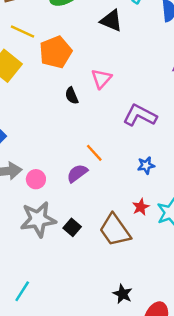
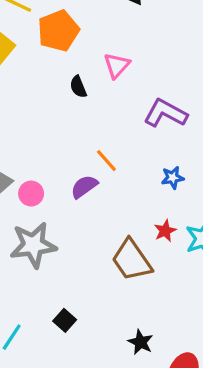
black square: (72, 227) -> (65, 320), moved

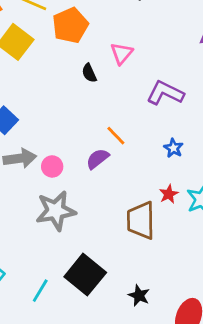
blue star: (173, 178) -> (173, 148), turned -30
brown trapezoid: (132, 260) -> (141, 220), turned 36
black square: (65, 320) -> (85, 275), size x2.0
black star: (141, 342) -> (139, 295), moved

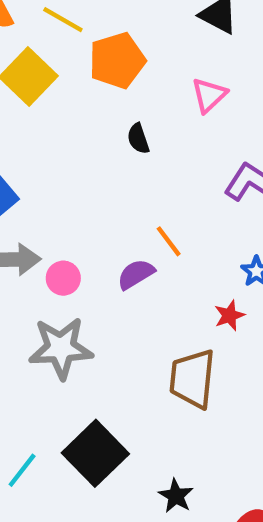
pink triangle: (122, 53) -> (209, 95), moved
red star: (169, 194) -> (229, 315), moved

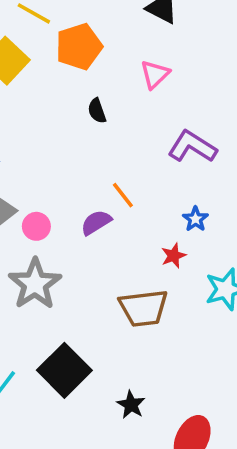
gray star: (61, 348) -> (35, 284), turned -30
brown trapezoid: (192, 379) -> (144, 308), turned -102

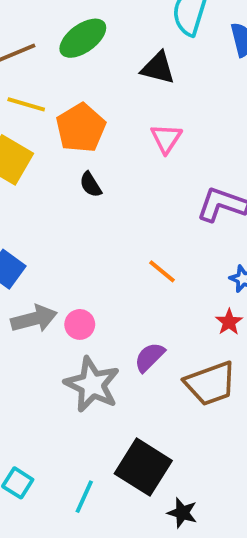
black semicircle: (97, 111) -> (91, 185), moved
purple semicircle: (96, 222) -> (150, 357), moved
black star: (131, 405) -> (182, 513), moved

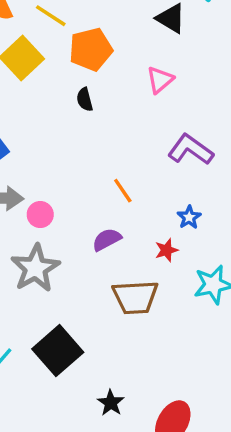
purple semicircle: (150, 357) -> (107, 240), moved
black star: (182, 513) -> (111, 403), moved

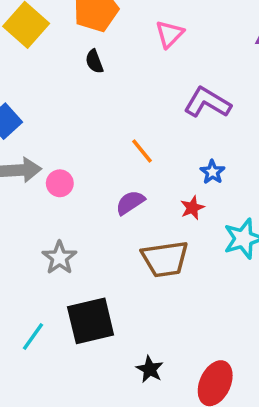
gray star: (35, 268) -> (59, 258), moved, size x0.7
black square: (58, 351) -> (91, 321), turned 33

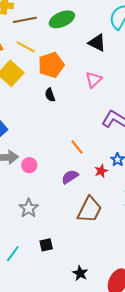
red star: (192, 208) -> (101, 171), moved
brown trapezoid: (165, 259) -> (90, 210), turned -56
black square: (91, 321) -> (46, 245), size x0.5

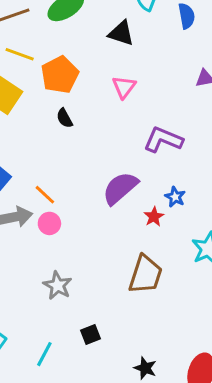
orange line: (77, 147) -> (45, 195), moved
purple semicircle: (70, 177) -> (120, 188), moved, size x1.5

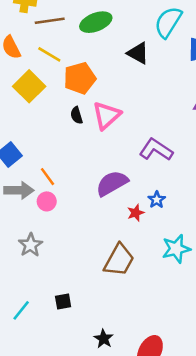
pink triangle: (124, 87) -> (106, 115), moved, size x1.4
gray star: (58, 285) -> (30, 245), moved

